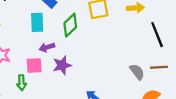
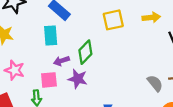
green diamond: (70, 25) -> (85, 52), moved
purple star: (62, 65) -> (78, 79), turned 30

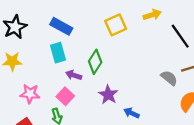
purple arrow: (61, 61) -> (74, 75), turned 49
purple star: (78, 79) -> (108, 95), moved, turned 30
pink square: (49, 80) -> (65, 96), turned -30

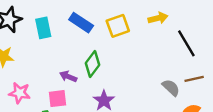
blue rectangle: (61, 26) -> (81, 23), moved
cyan rectangle: (58, 53) -> (43, 28), moved
pink square: (65, 96) -> (57, 99), turned 36

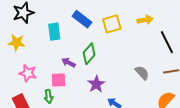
cyan rectangle: (43, 28) -> (54, 32), moved
gray semicircle: (171, 88) -> (142, 73), moved

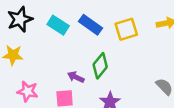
cyan rectangle: (54, 32) -> (58, 25), moved, turned -48

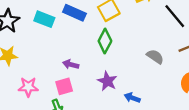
green diamond: (100, 66) -> (105, 41), moved

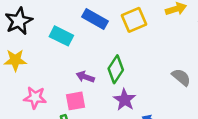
cyan rectangle: (44, 19) -> (61, 36), moved
green diamond: (105, 41) -> (116, 69), moved

